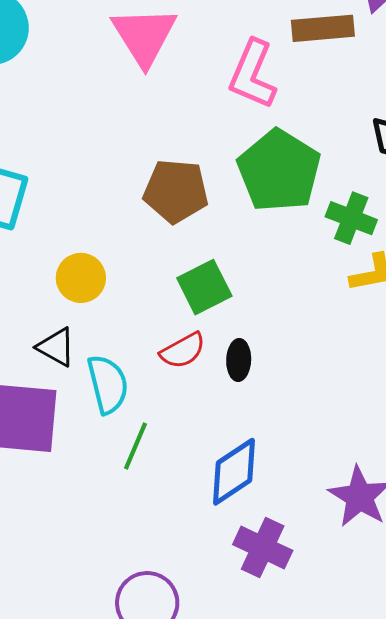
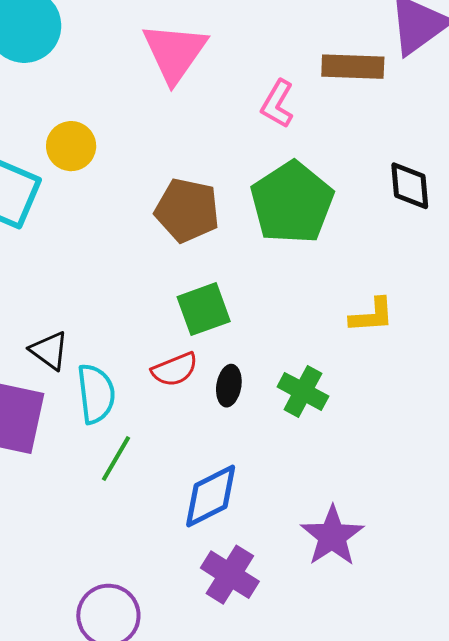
pink L-shape: (253, 74) -> (277, 104), size x0.7
green cross: (351, 218) -> (303, 391), moved
yellow circle: (81, 278) -> (71, 146), moved

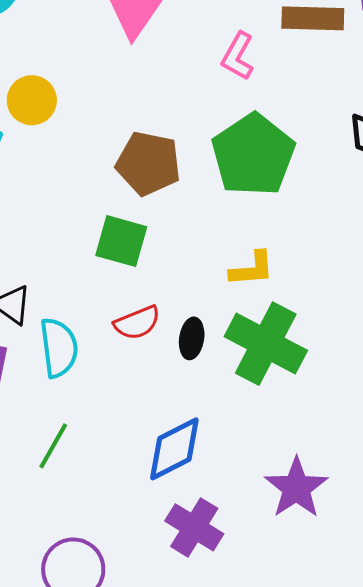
green square: (204, 309) -> (121, 241), moved, turned 36
yellow L-shape: (372, 315) -> (252, 269), moved
green cross: (303, 391) -> (266, 344), size x1.6
green line: (116, 458) -> (53, 446), moved

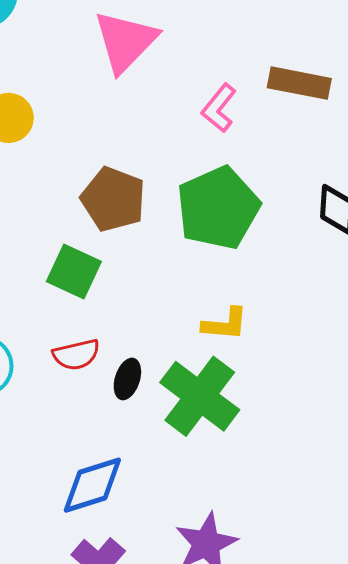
yellow L-shape: (252, 269) -> (225, 324), moved

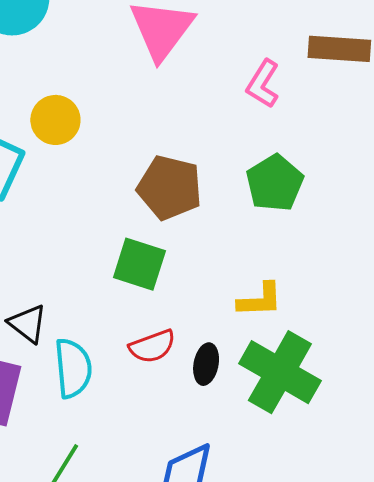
green pentagon: (218, 208) -> (275, 183), size x0.7
yellow L-shape: (225, 324) -> (260, 300), moved

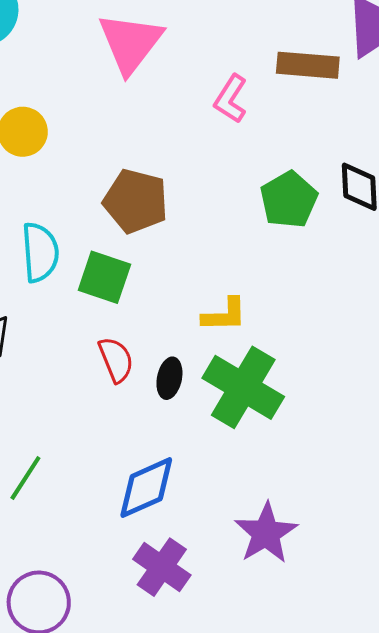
green pentagon: (275, 183) -> (289, 200), moved
red semicircle: (152, 346) -> (116, 360), turned -93
cyan semicircle: (73, 368) -> (40, 252), moved

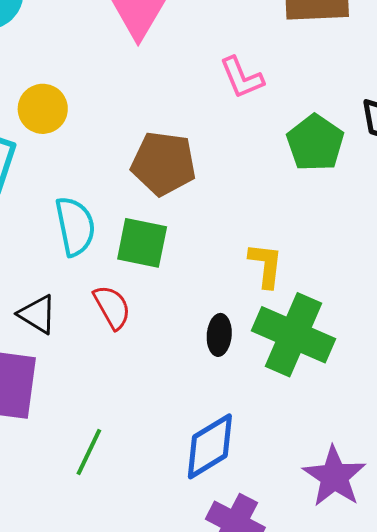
pink L-shape: (231, 99) -> (242, 78), moved, turned -48
yellow L-shape: (224, 315) -> (266, 265), turned -75
red semicircle: (116, 360) -> (112, 307), moved

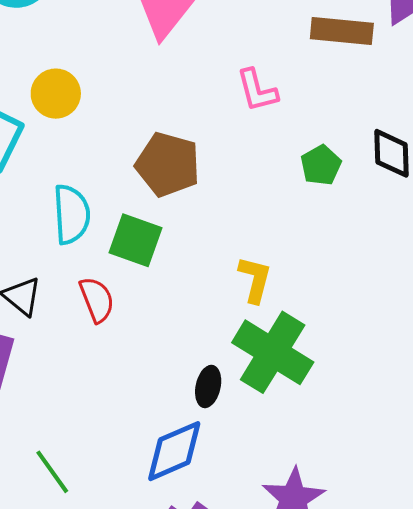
green pentagon: (315, 143) -> (321, 165), size x0.7
black ellipse: (219, 335) -> (208, 386), moved
green line: (89, 452) -> (52, 472), moved, turned -69

